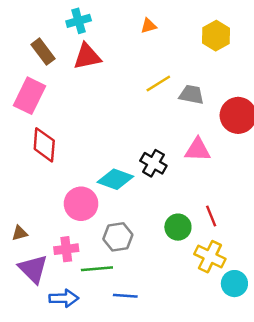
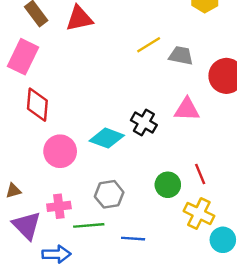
pink circle: (81, 204) -> (60, 151), moved
blue line: (125, 296) -> (133, 239), moved

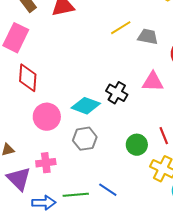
gray hexagon: (109, 194) -> (85, 139), moved
green line: (89, 225) -> (76, 195), moved
blue line: (133, 239) -> (108, 190), turned 30

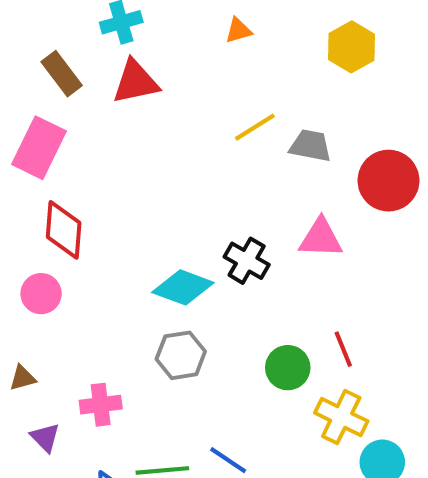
pink circle: (47, 117) -> (41, 294), moved, size x0.7
purple triangle: (19, 179) -> (45, 438), size x0.6

